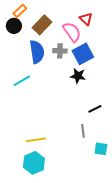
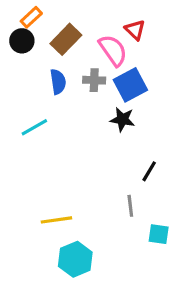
blue semicircle: (37, 52) -> (58, 82), size x0.7
black line: (95, 109) -> (149, 171), turned -32
cyan hexagon: (34, 163) -> (75, 259), moved

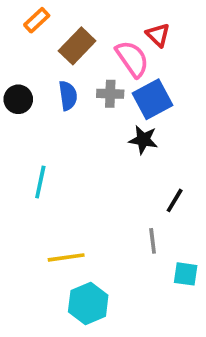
black circle: (22, 41) -> (18, 99), moved
cyan line: (34, 127) -> (40, 182), moved, turned -48

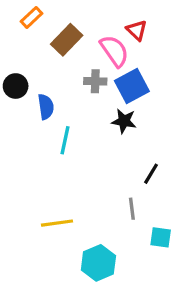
blue semicircle: (68, 96) -> (46, 107), moved
cyan line: (40, 182) -> (65, 140), moved
cyan hexagon: (88, 303) -> (98, 263), moved

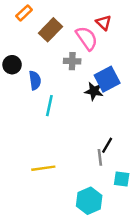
blue square: (132, 86) -> (107, 79), moved
black line: (151, 174) -> (107, 145), moved
cyan hexagon: (98, 263) -> (89, 201), moved

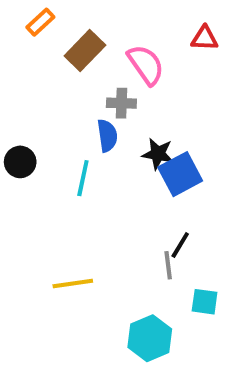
red triangle: (104, 23) -> (205, 38), moved, turned -42
black circle: (12, 65) -> (20, 162), moved
blue square: (107, 79) -> (180, 174), moved
blue semicircle: (35, 80) -> (107, 136), moved

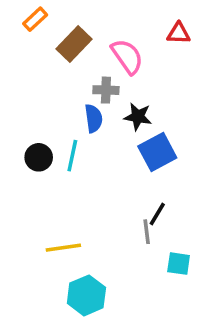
black star: (158, 154) -> (138, 117), moved
black circle: (20, 162) -> (39, 157), moved
cyan hexagon: (150, 338) -> (86, 295), moved

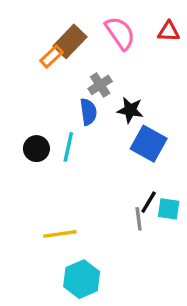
orange rectangle: (35, 19) -> (52, 57), moved
pink semicircle: (127, 56) -> (120, 33), moved
gray cross: (106, 90) -> (100, 85), turned -35
blue square: (157, 152) -> (149, 144), turned -33
cyan square: (179, 264) -> (169, 209), moved

